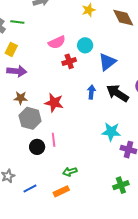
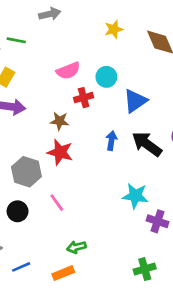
brown star: (21, 98) -> (60, 121), moved
pink line: (54, 140) -> (57, 203), turned -32
black circle: (37, 147) -> (18, 211), moved

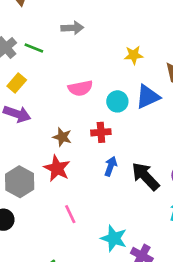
red cross: (84, 98) -> (101, 132), moved
blue triangle: (135, 101) -> (148, 97), moved
cyan star: (135, 196) -> (114, 238), moved
pink line: (57, 203) -> (70, 214), moved

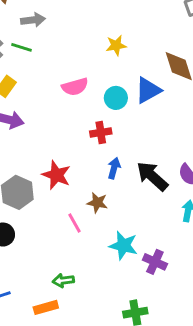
gray arrow: (72, 28) -> (33, 20), moved
yellow star: (134, 55) -> (116, 45), moved
brown star: (62, 137) -> (97, 203), moved

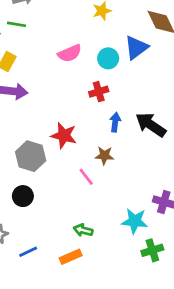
cyan star: (123, 246) -> (135, 221), moved
green arrow: (63, 281) -> (83, 230), turned 30

